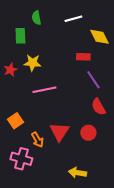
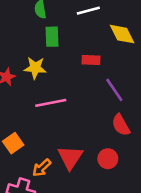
green rectangle: (20, 36) -> (52, 37), moved
red rectangle: (83, 57) -> (91, 60), moved
orange arrow: (37, 140) -> (42, 168), turned 77

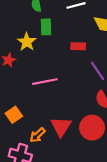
yellow star: (35, 68) -> (27, 42), moved, turned 30
red circle: (108, 159) -> (92, 128), size x1.5

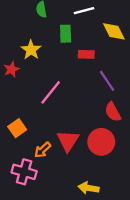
green rectangle: (46, 27) -> (66, 34), moved
pink line: (45, 82) -> (51, 92), turned -40

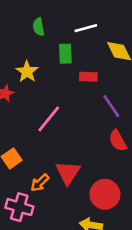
red circle: (101, 142) -> (105, 194), moved

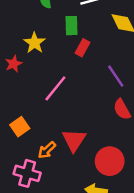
red rectangle: (88, 77) -> (83, 48), moved, turned -63

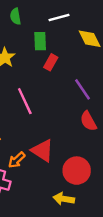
pink line: (55, 88) -> (25, 101), turned -64
red triangle: (74, 140) -> (42, 151), turned -30

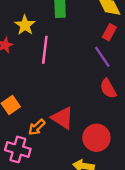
red rectangle: (51, 62) -> (109, 32), moved
pink line: (25, 101) -> (45, 50), moved, turned 32

